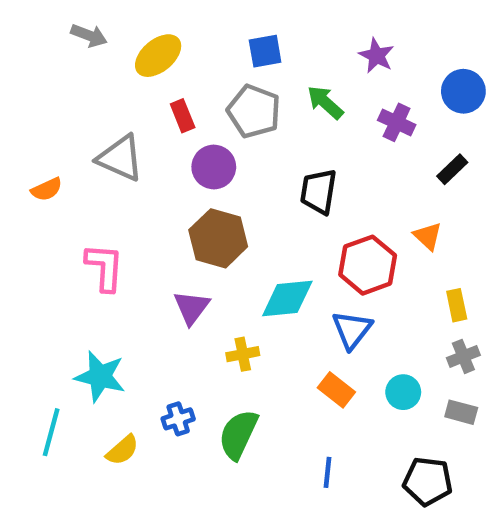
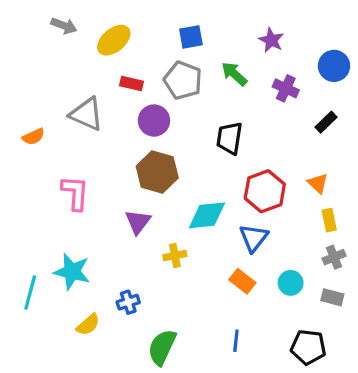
red rectangle: (183, 116) -> (131, 84), turned -55
orange triangle: (428, 236) -> (318, 183), moved
cyan line: (51, 432) -> (30, 293), moved
green semicircle: (238, 434) -> (162, 347), moved

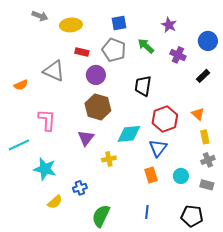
yellow ellipse: (114, 40) -> (71, 25), turned 35
orange rectangle: (242, 281) -> (151, 175), turned 35
cyan line: (30, 293) -> (19, 145), moved, turned 50

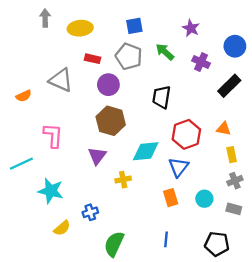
gray arrow: (40, 16) -> (45, 18), turned -112
black rectangle: (203, 76) -> (229, 86), size x1.5
orange triangle: (198, 114) -> (224, 129), turned -32

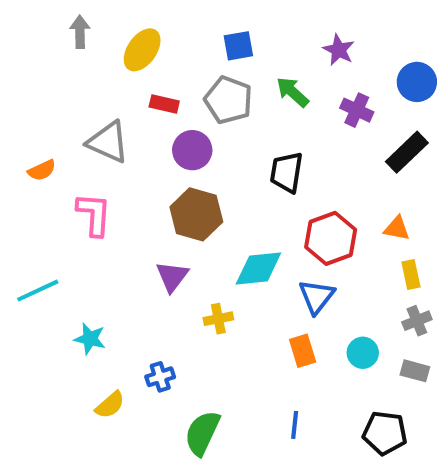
yellow ellipse: (80, 28) -> (142, 50), turned -50
pink L-shape: (53, 135) -> (94, 214), moved
cyan star: (51, 191) -> (90, 339), size x0.7

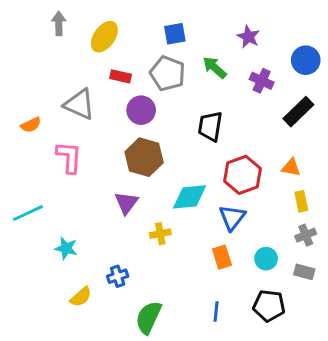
black pentagon: (385, 433) -> (269, 306), moved

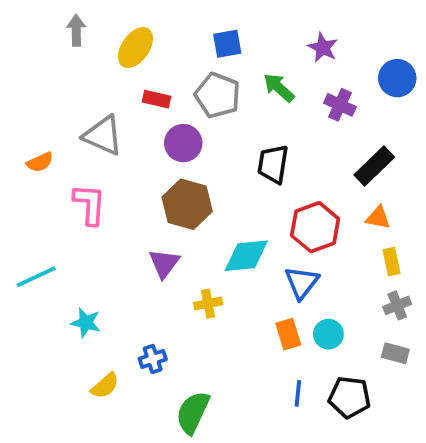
black rectangle: (298, 112) -> (374, 166), moved
cyan circle: (266, 259) -> (328, 334), moved
blue line: (216, 312) -> (298, 393), moved

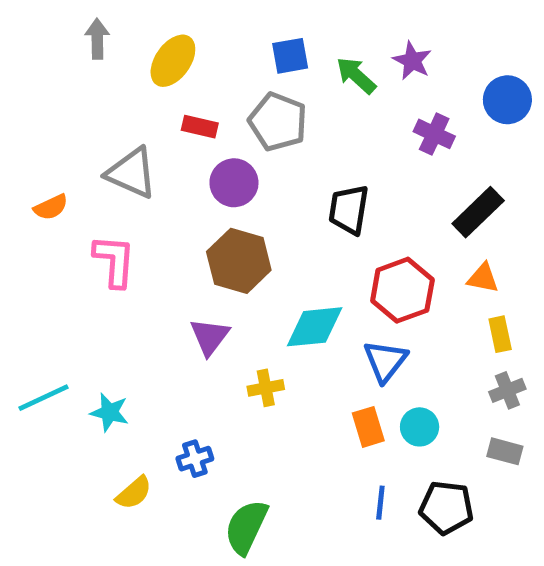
green arrow: (279, 88) -> (356, 75), moved
cyan line: (36, 277) -> (44, 398), moved

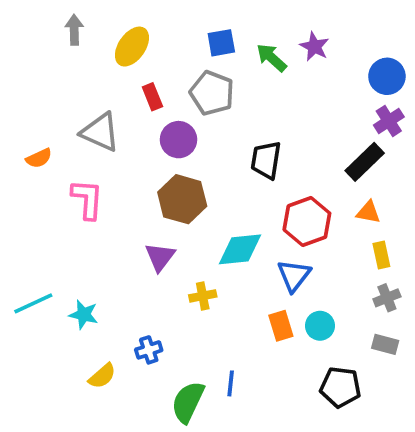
red rectangle: (200, 127) -> (152, 97), turned 55
purple cross: (434, 134) -> (389, 121), moved, turned 32
blue line: (380, 503) -> (231, 383), moved

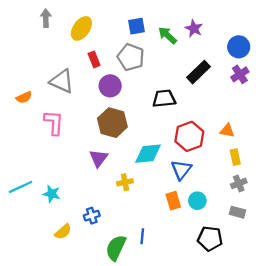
black trapezoid: (266, 160) -> (164, 98), turned 75
black rectangle: (365, 162) -> (199, 72), moved

